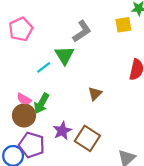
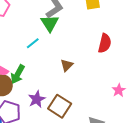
green triangle: (64, 55) -> (50, 23), moved
cyan line: (44, 67) -> (33, 43), moved

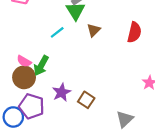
brown triangle: (67, 65) -> (94, 30), moved
brown square: (60, 106) -> (86, 100), size x0.7

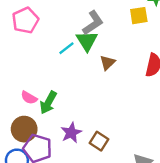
cyan line: (57, 32) -> (66, 48), moved
brown circle: (24, 77) -> (24, 129), moved

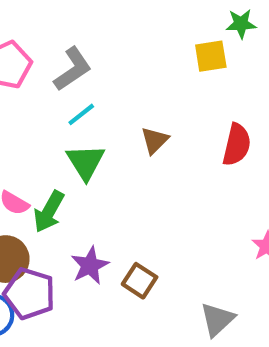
gray L-shape: (93, 23) -> (73, 69), moved
green triangle: (87, 41) -> (86, 162), moved

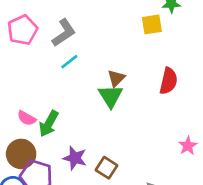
green triangle: (86, 162) -> (111, 96), moved
purple star: (90, 266) -> (75, 158), turned -30

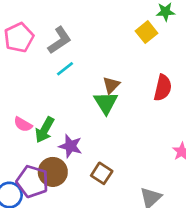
yellow square: (152, 24) -> (146, 32), turned -30
brown circle: (21, 154) -> (53, 172), moved
purple star: (75, 158) -> (70, 146), moved

